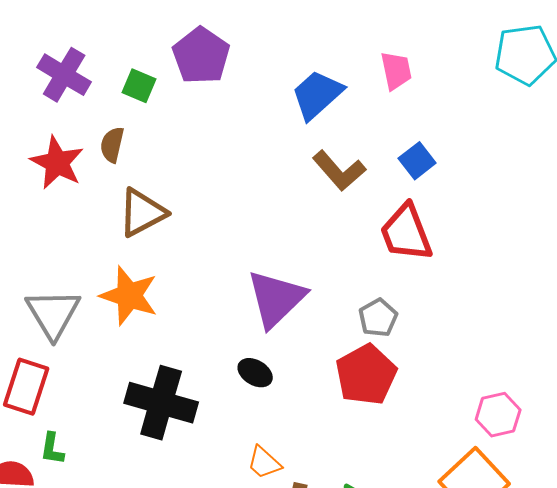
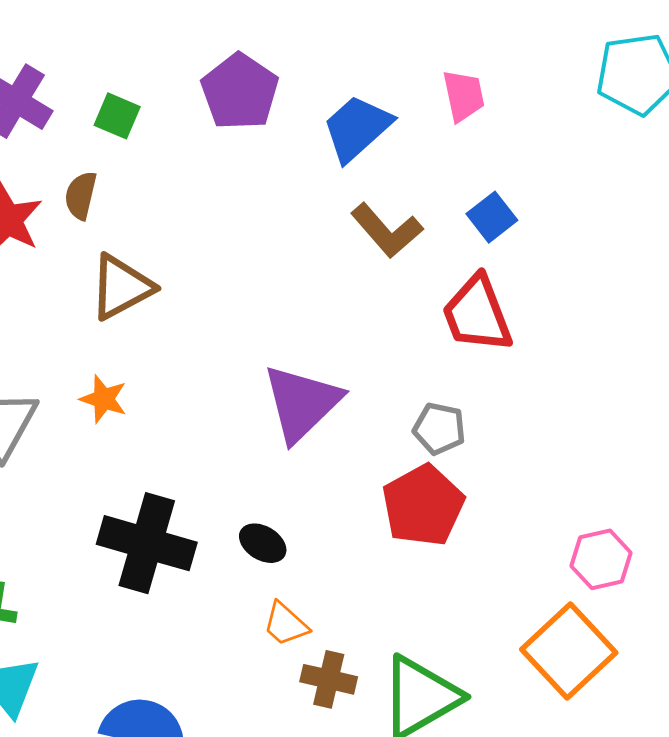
purple pentagon: (201, 56) -> (240, 92), moved
orange star: (129, 296) -> (104, 399), size x0.6
gray pentagon: (378, 318) -> (439, 429), turned -30
black ellipse: (255, 373) -> (263, 543), moved

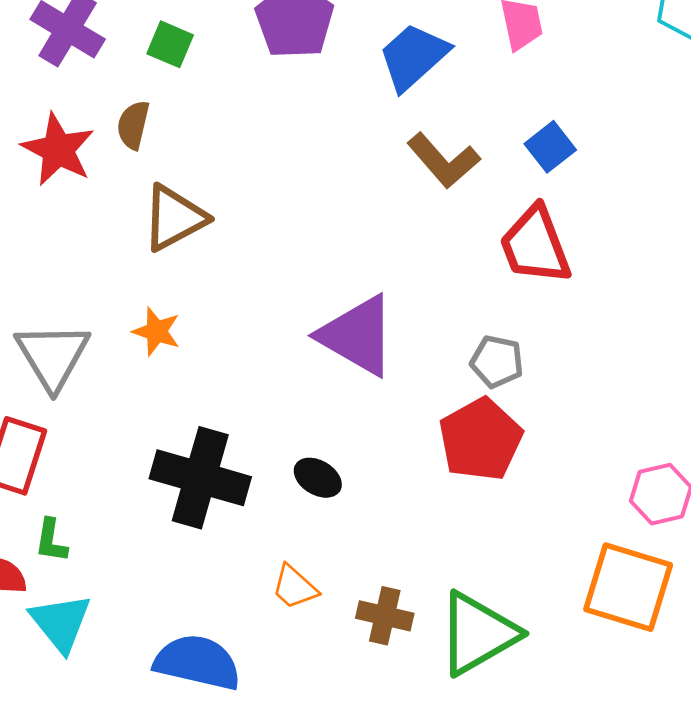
purple triangle: (302, 403) -> (357, 336), turned -46
orange trapezoid: (286, 624) -> (295, 587), moved
orange square: (569, 651) -> (628, 587), turned -30

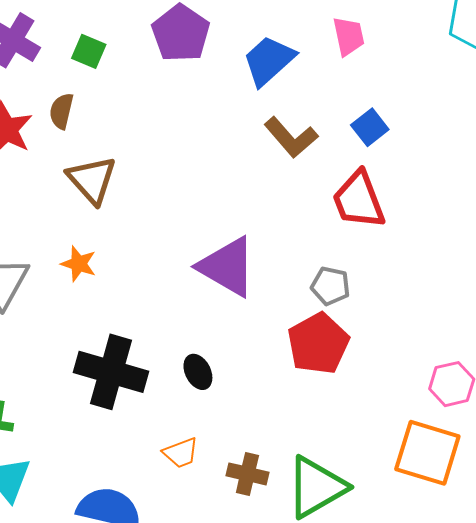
brown triangle: (174, 218) -> (92, 180), turned -44
black ellipse: (318, 478) -> (198, 372), turned 32
orange trapezoid: (295, 587) -> (181, 453), turned -63

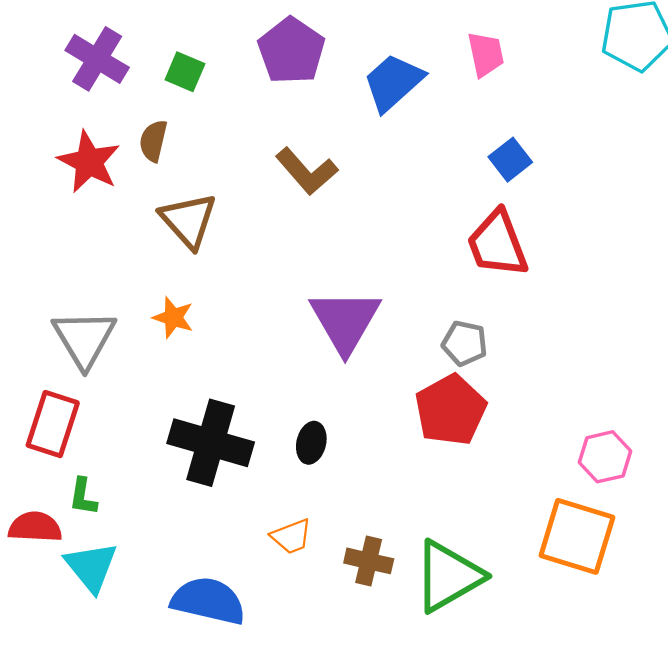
brown L-shape: (291, 137) -> (307, 171), moved
purple triangle: (227, 267) -> (345, 321), turned 30
black ellipse: (198, 372) -> (311, 443), turned 40

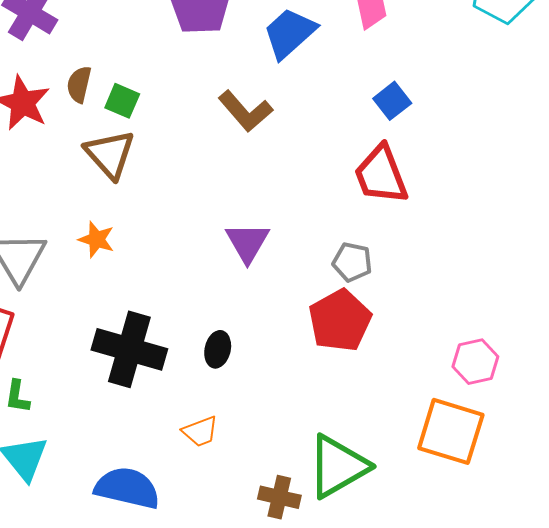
green square: (185, 72) -> (122, 101), moved
brown L-shape: (307, 171) -> (245, 111), moved
purple triangle: (345, 321) -> (247, 243), size x0.7
brown cross: (369, 561) -> (279, 497), moved

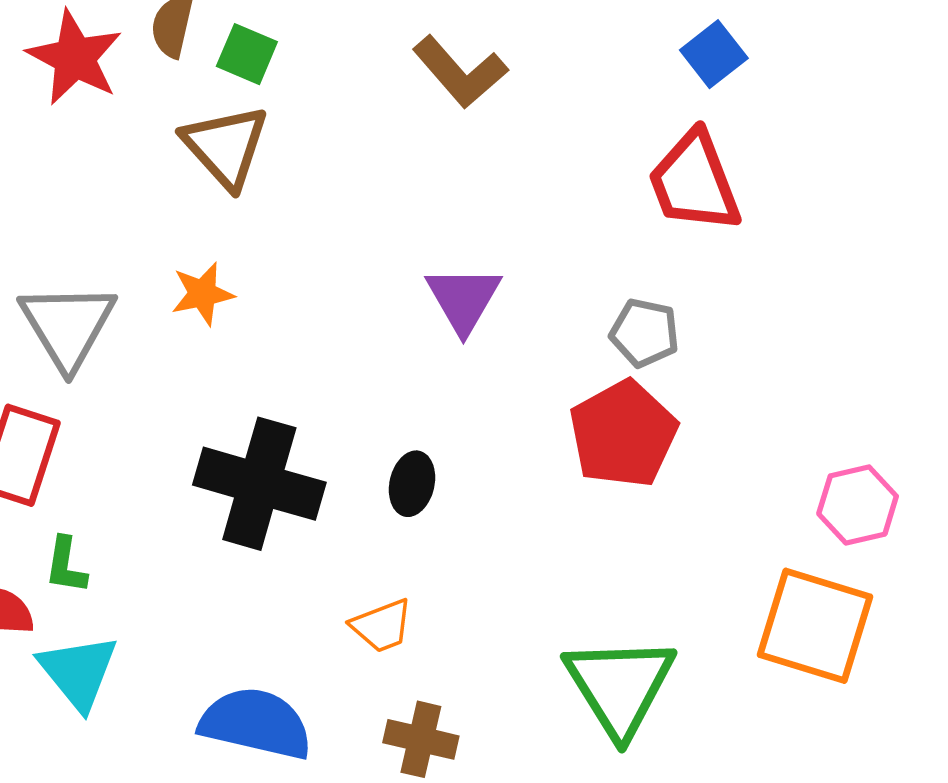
orange star: (96, 239) -> (203, 294), turned -30
green triangle: (338, 466) -> (620, 686), turned -32
brown cross: (279, 497) -> (421, 739), moved

